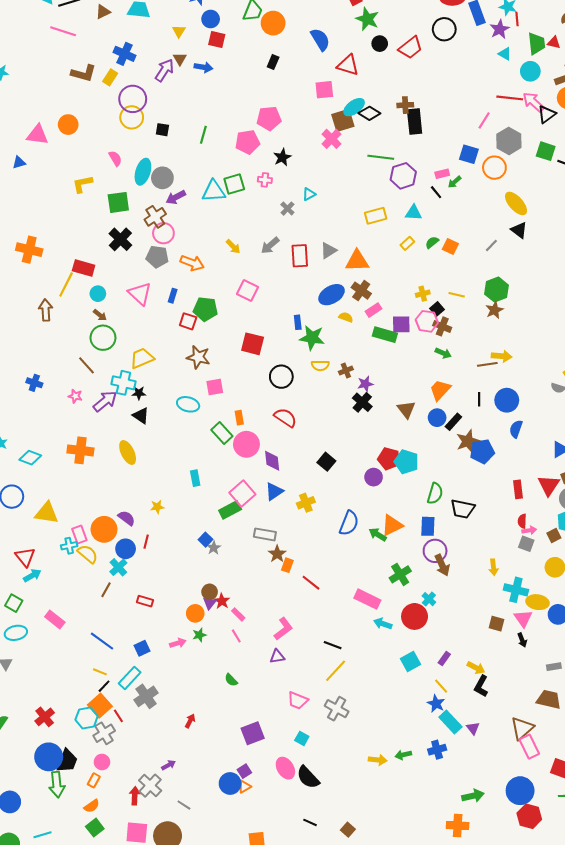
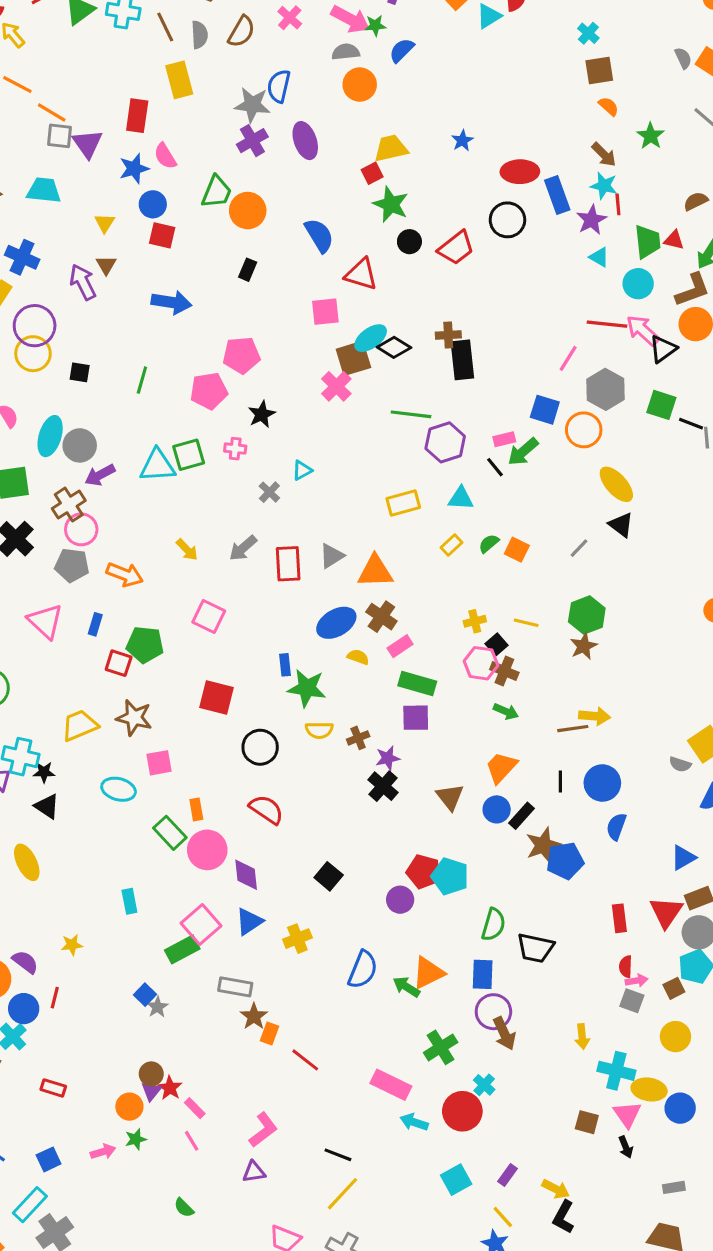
blue arrow: (203, 67) -> (171, 302), moved, size x1.4
purple arrow: (164, 70) -> (83, 282), turned -60
green arrow: (454, 182) -> (523, 452), size x1.5
purple square: (401, 324) -> (416, 718), moved
yellow trapezoid: (142, 358) -> (80, 725), moved

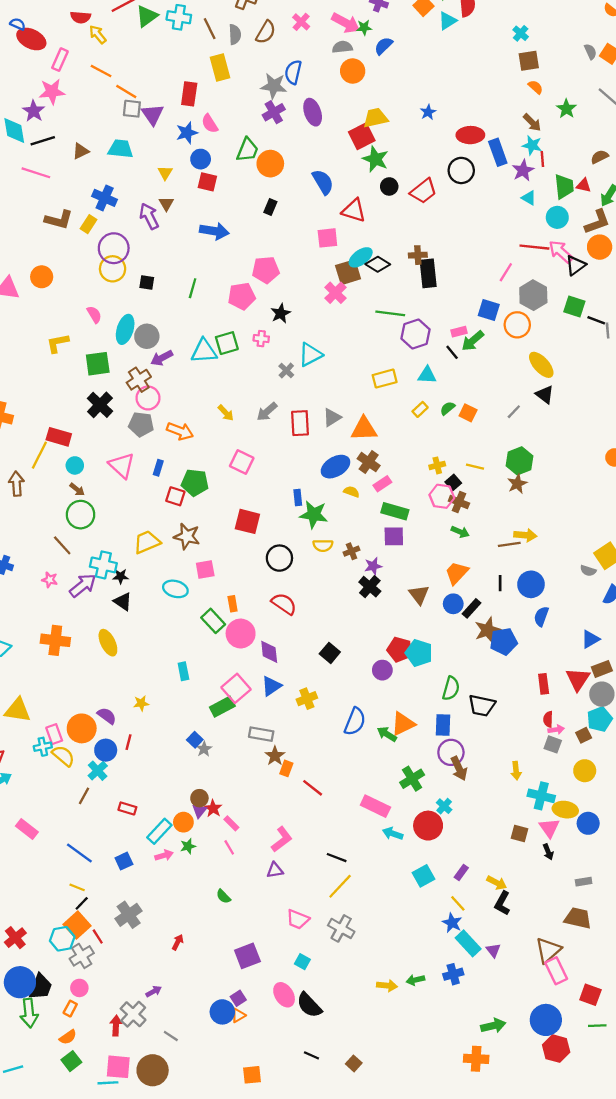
red square: (372, 173) -> (362, 136), size x1.6
cyan triangle: (302, 470) -> (310, 355), size x1.6
cyan rectangle: (30, 1205) -> (159, 831), moved

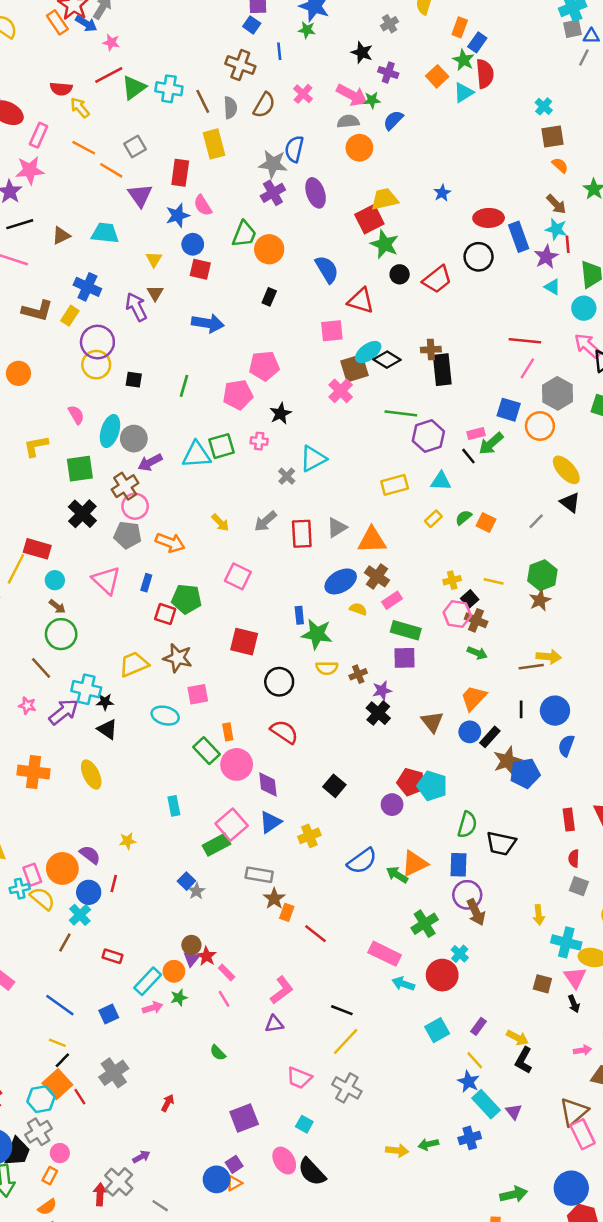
gray square: (132, 109) -> (135, 146), moved, turned -36
red line: (534, 247) -> (525, 341), moved
blue semicircle: (355, 722) -> (362, 861), turned 32
pink arrow: (556, 730) -> (583, 1050), moved
gray cross: (82, 956) -> (39, 1132), moved

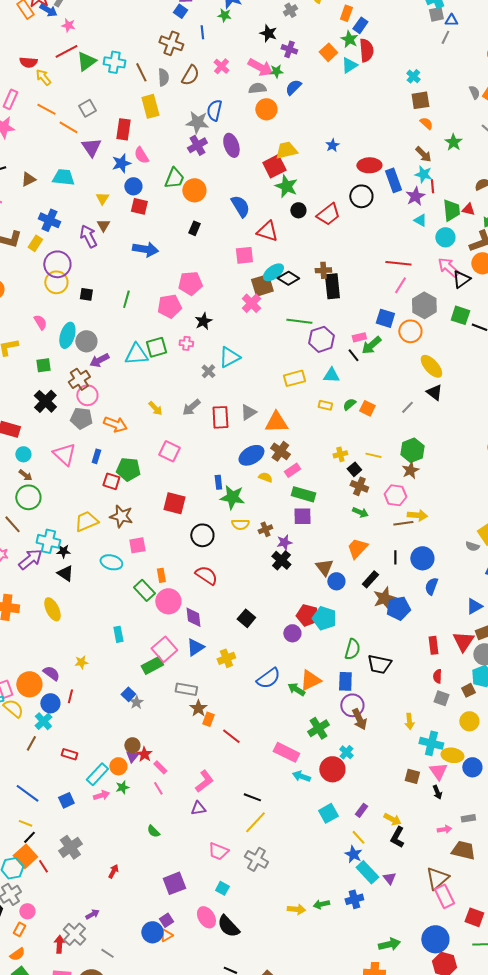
green square: (80, 469) -> (43, 365), size x0.7
yellow rectangle: (433, 519) -> (325, 405), turned 56
pink hexagon: (457, 614) -> (395, 495), moved
blue circle: (470, 732) -> (336, 581), moved

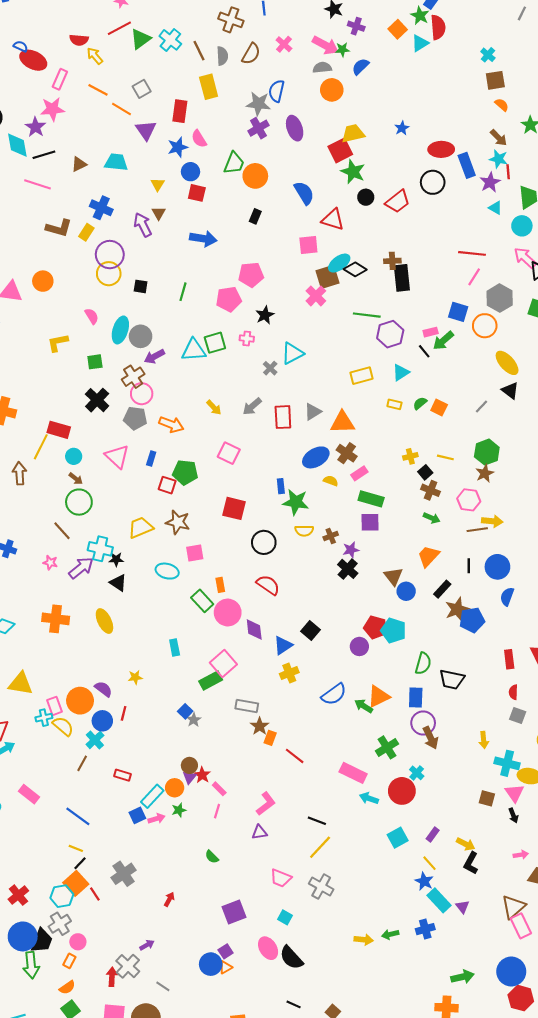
cyan cross: (114, 62) -> (170, 40), turned 30
cyan triangle: (331, 375) -> (401, 372), turned -36
blue triangle: (195, 647) -> (283, 645), moved
pink line: (158, 788) -> (217, 811), turned 48
blue square: (66, 800) -> (137, 815), moved

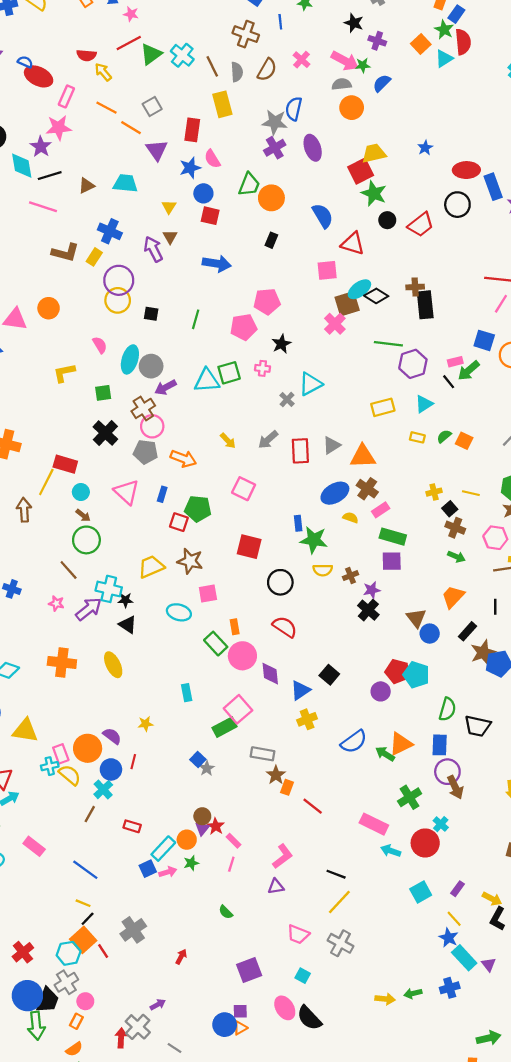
purple square: (226, 951) -> (240, 1011), turned 32

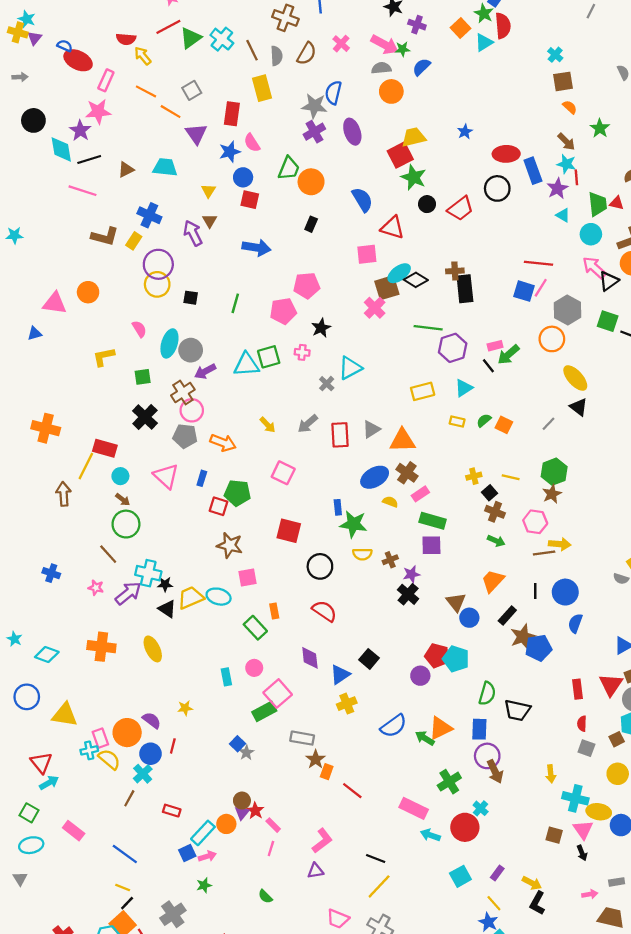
blue square: (484, 340) -> (524, 291), moved
yellow trapezoid: (151, 567) -> (191, 598), moved
pink circle: (242, 656) -> (254, 668), moved, size x0.6
green star: (191, 863) -> (204, 885), moved

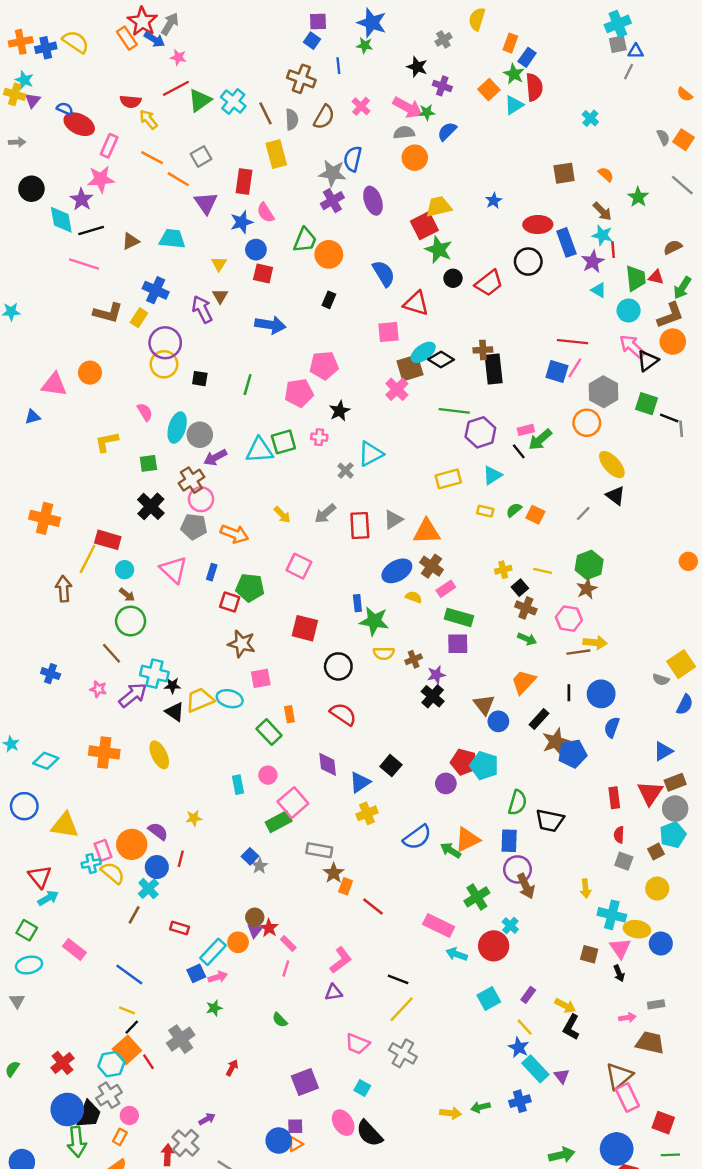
brown square: (563, 81) -> (564, 173), moved

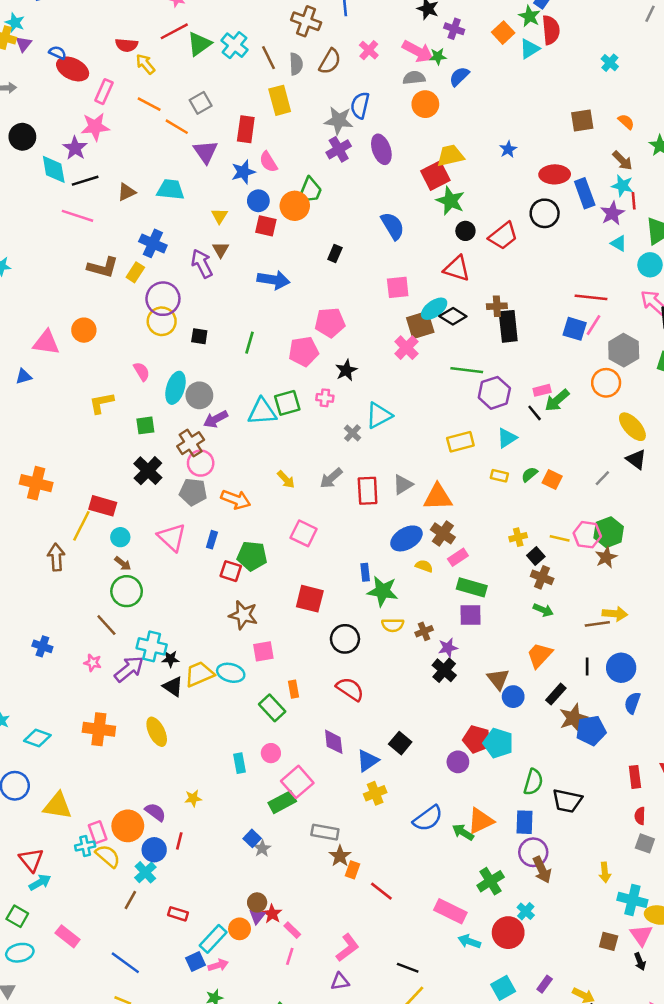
orange circle: (329, 254) -> (295, 206), moved
red triangle: (416, 303) -> (457, 269), moved
pink hexagon: (569, 619) -> (587, 535), moved

